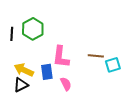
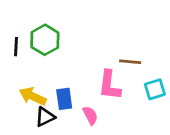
brown line: (96, 56) -> (130, 62), moved
pink L-shape: (61, 57) -> (110, 85), moved
black triangle: (21, 85) -> (45, 117), moved

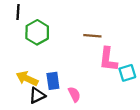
black line: (16, 47) -> (18, 12), moved
brown line: (130, 62) -> (92, 36), moved
pink L-shape: (110, 85) -> (108, 59), moved

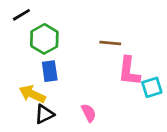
black line: (18, 12) -> (21, 15), turned 56
blue rectangle: (53, 81) -> (50, 71), moved

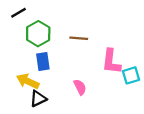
brown line: (110, 43) -> (79, 38), moved
pink semicircle: (89, 113) -> (80, 87), moved

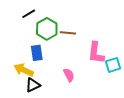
black line: (18, 13) -> (29, 14), moved
green hexagon: (38, 34) -> (47, 29), moved

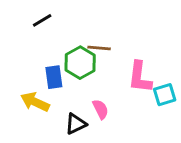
green hexagon: (47, 29) -> (80, 63), moved
black triangle: (33, 85) -> (76, 124), moved

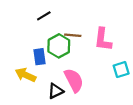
black line: (42, 20) -> (44, 16), moved
pink L-shape: (140, 77) -> (103, 39), moved
pink semicircle: (100, 109) -> (74, 80), size x1.6

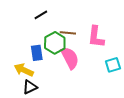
pink semicircle: (74, 80) -> (70, 58), moved
black triangle: (56, 91) -> (30, 87), moved

